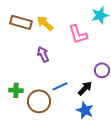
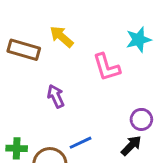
yellow arrow: (45, 23) -> (62, 37), moved
black arrow: (85, 88) -> (131, 146), moved

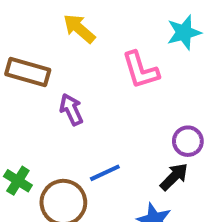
brown rectangle: (24, 50) -> (28, 72), moved
green cross: (17, 148) -> (18, 181), turned 30

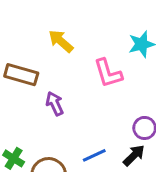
blue line: (105, 173) -> (94, 155), moved

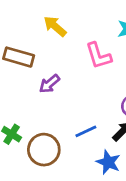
purple arrow: (55, 104) -> (49, 84), turned -105

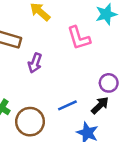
purple arrow: (49, 84) -> (35, 63), turned -30

